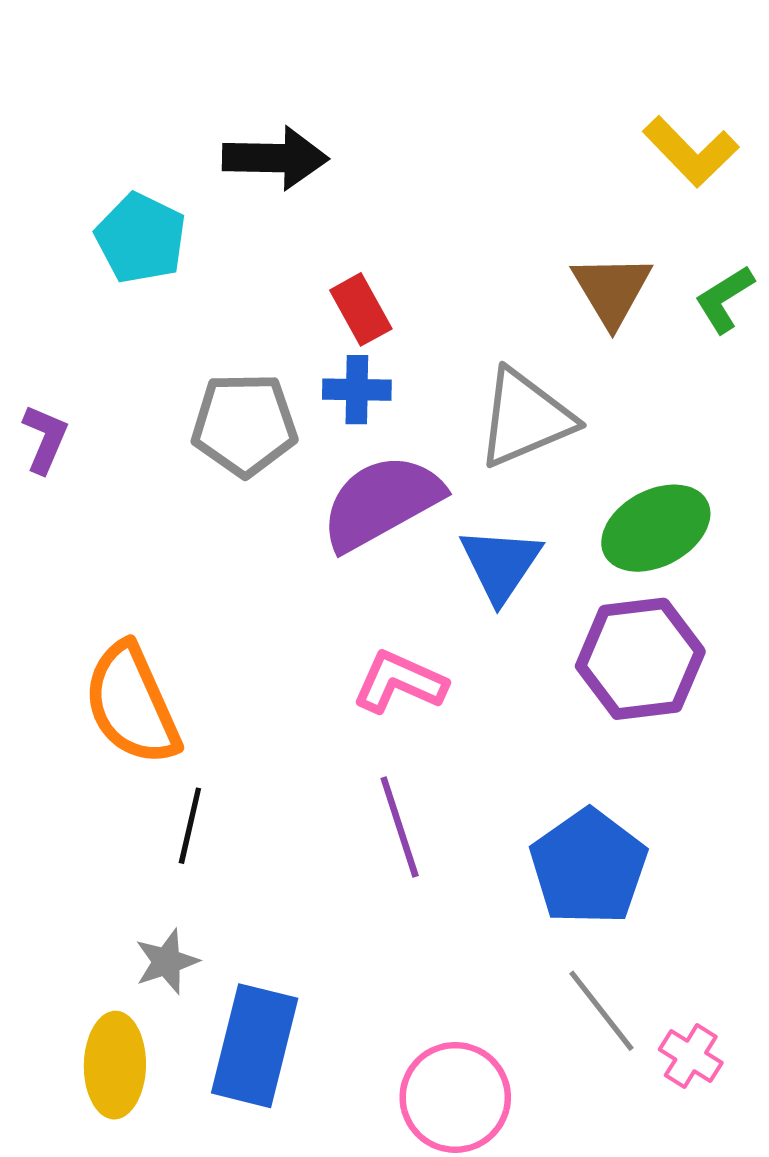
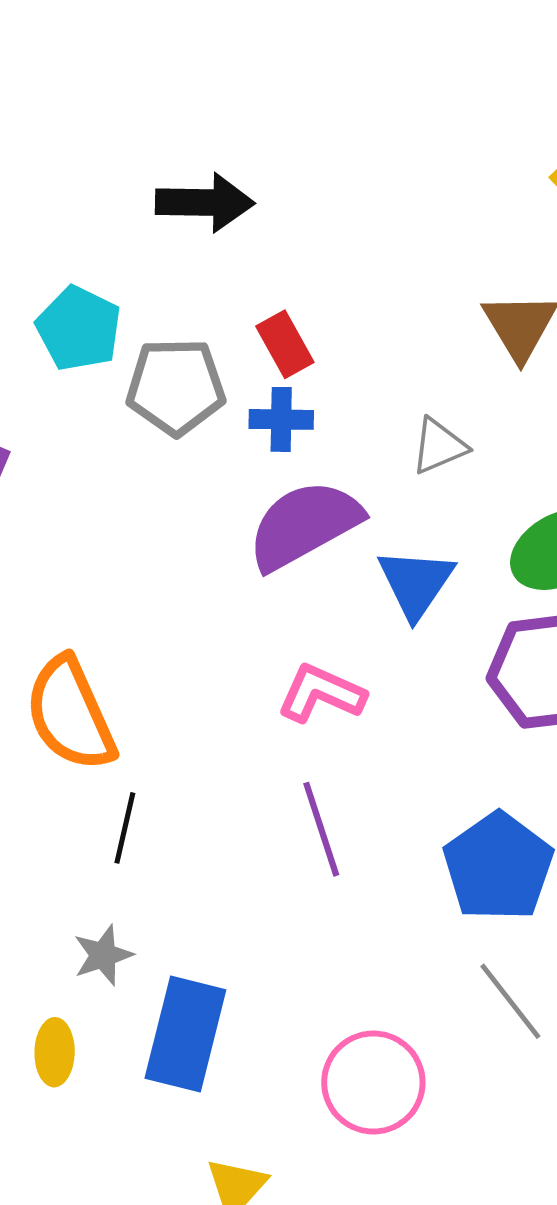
cyan pentagon: (141, 238) -> (79, 329), moved
gray triangle: (525, 418) -> (439, 446), size x0.6
gray pentagon: (244, 425) -> (176, 387), moved
yellow ellipse: (115, 1065) -> (55, 1052), size x0.7

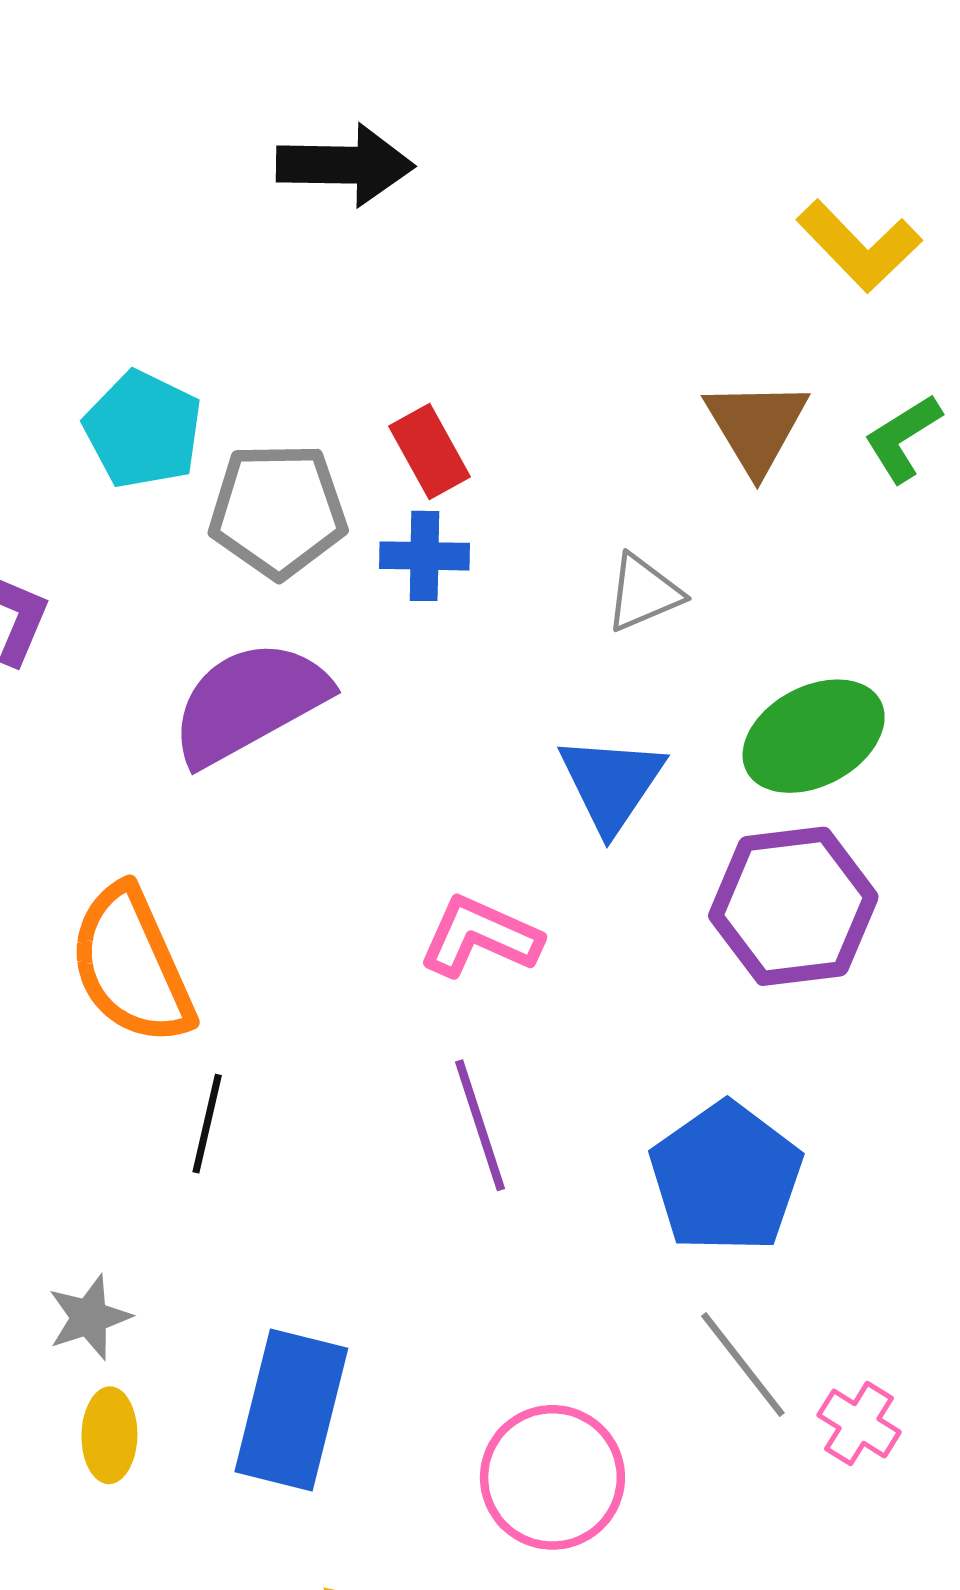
black arrow: (205, 202) -> (345, 165), moved
purple semicircle: (304, 525) -> (249, 702), moved
gray star: (103, 955) -> (89, 1317), moved

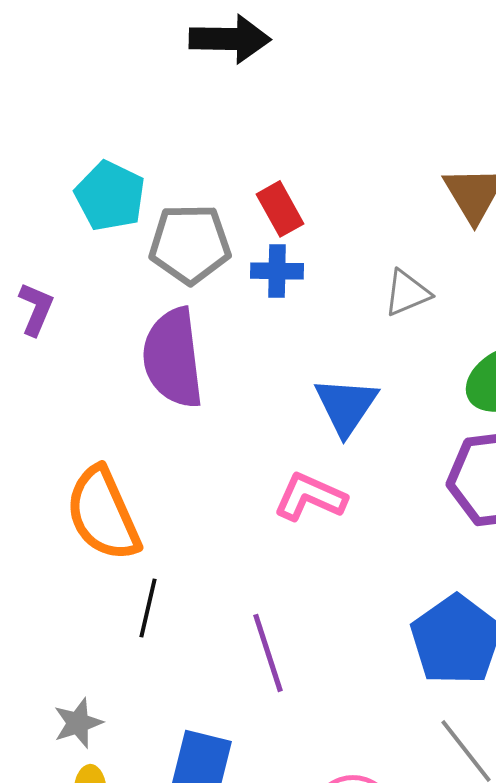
purple semicircle: (249, 702) -> (173, 358), turned -68
blue triangle: (611, 783) -> (346, 406), moved
purple line: (480, 1125) -> (268, 653), moved

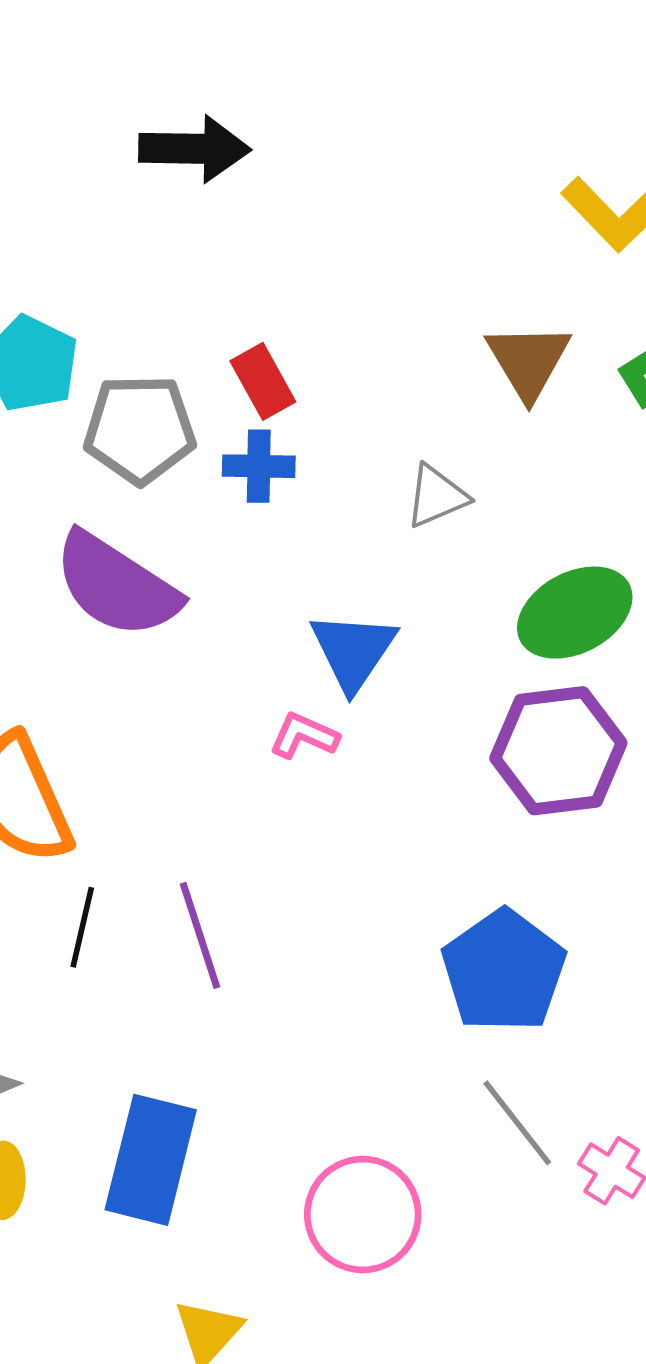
purple semicircle: (173, 358) -> (116, 585), turned -50
pink L-shape: (310, 497) -> (304, 736), moved, size x0.7
purple line: (268, 653) -> (200, 935), moved

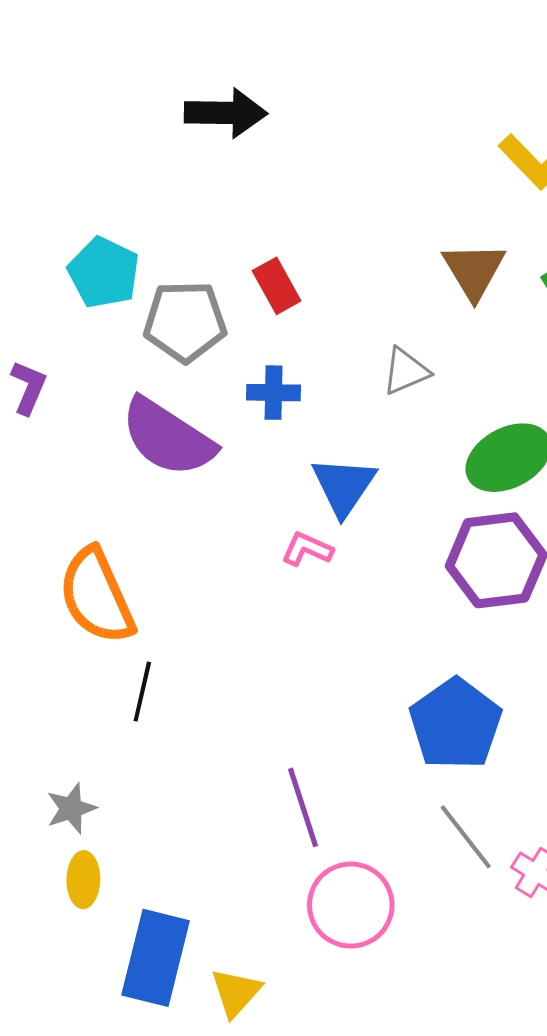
blue cross: (259, 466) -> (274, 393), moved
purple line: (200, 935) -> (303, 807), moved
blue rectangle: (151, 1160) -> (156, 958), moved

